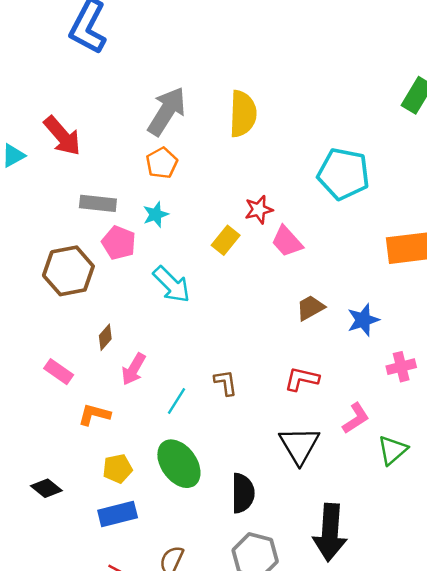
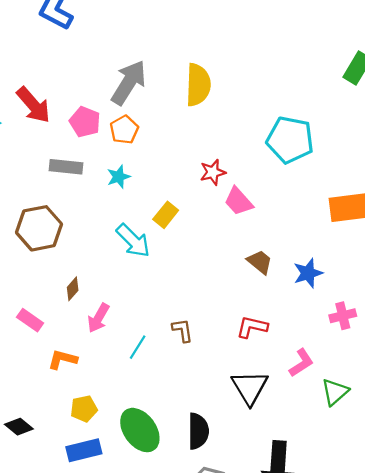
yellow rectangle: (226, 240) -> (166, 215), moved
pink pentagon: (119, 243) -> (85, 122), moved
brown trapezoid: (310, 308) -> (260, 262), turned 68
green ellipse: (179, 464) -> (140, 430), moved

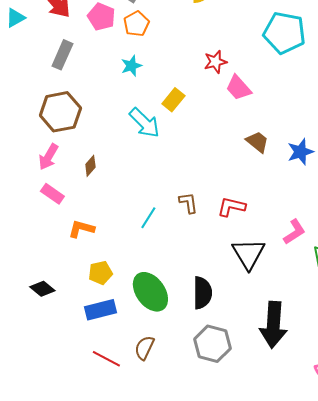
gray rectangle: (66, 167) -> (62, 55), moved, turned -72
pink arrow: (98, 318) -> (48, 157), moved
red L-shape: (252, 327) -> (231, 207), moved

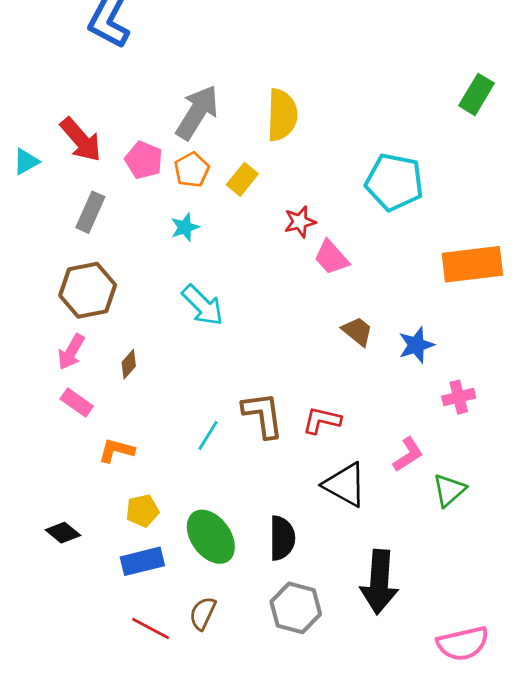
yellow rectangle: (173, 100) -> (242, 179), moved
brown L-shape: (188, 203) -> (263, 415), size x1.6
black triangle: (248, 254) -> (345, 485), turned -30

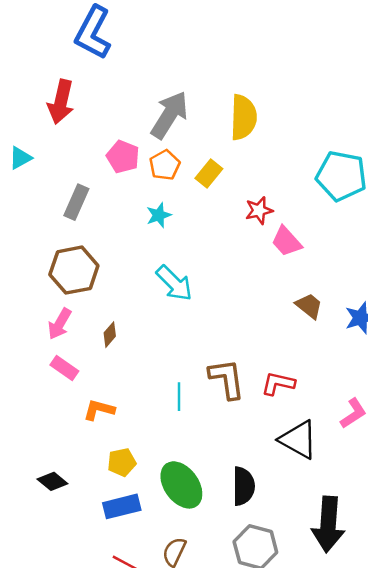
red arrow: (81, 140) -> (61, 102), moved, turned 54
cyan line: (208, 435) -> (179, 397), turned -32

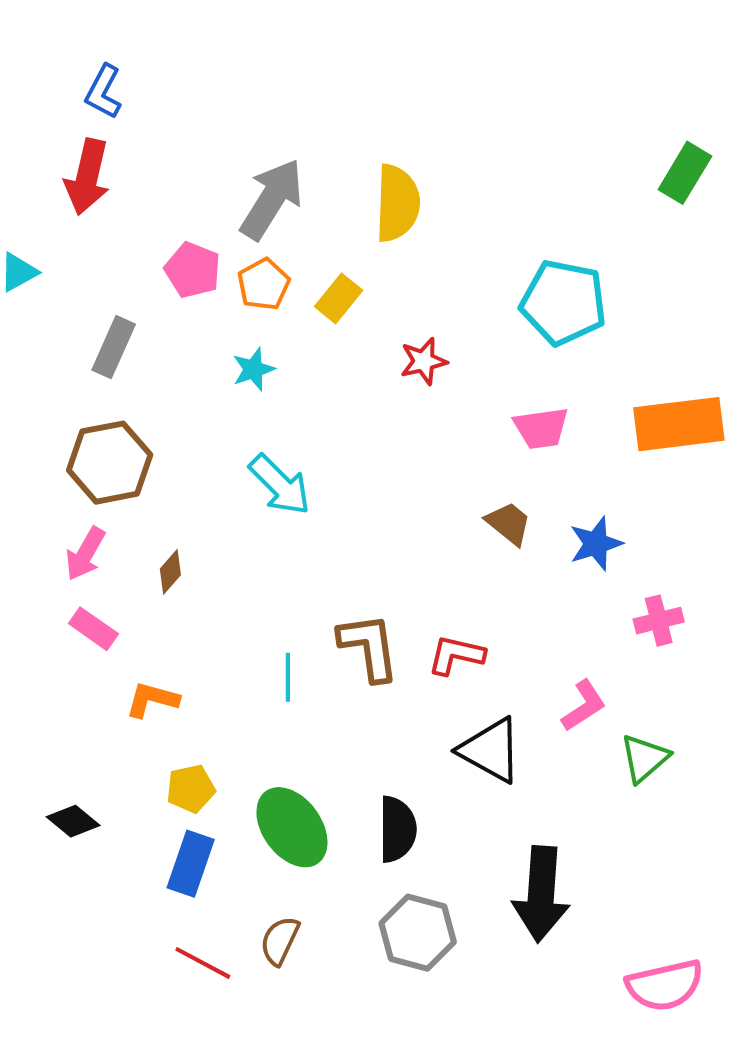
blue L-shape: (93, 33) -> (104, 92), moved, size x0.6
pink trapezoid: (286, 241) -> (541, 428), moved, turned -56
blue rectangle: (122, 506) -> (191, 864), turned -57

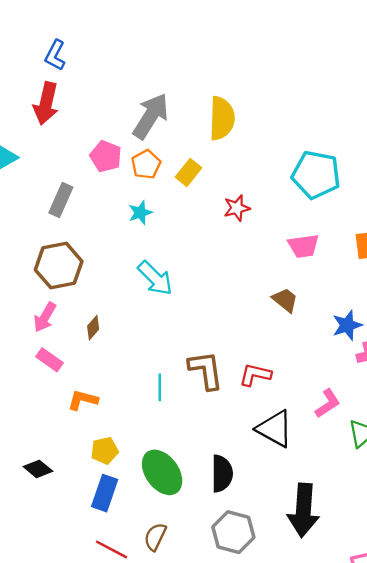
blue star: (596, 544) -> (347, 325), moved

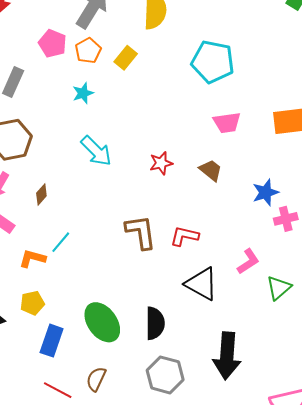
cyan pentagon: (316, 175) -> (213, 62), moved
red star: (237, 208) -> (161, 163), moved
cyan line: (160, 387) -> (61, 242), moved, turned 40
yellow pentagon: (105, 451) -> (32, 303), moved

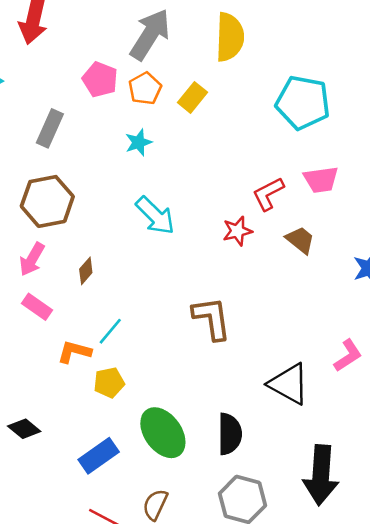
red L-shape: (184, 236) -> (268, 194), moved, turned -40
yellow pentagon: (32, 303) -> (109, 383), moved
blue rectangle: (52, 341) -> (99, 456), turned 36

